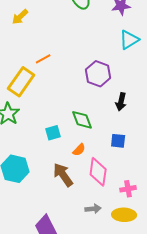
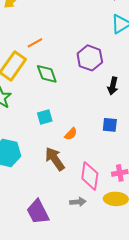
green diamond: (82, 120) -> (47, 74), moved
pink diamond: (98, 172) -> (90, 176), moved
gray arrow: (93, 209) -> (78, 202), moved

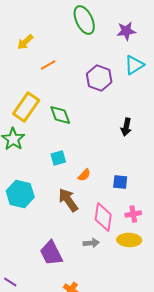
orange line: (35, 43) -> (48, 65), moved
purple hexagon: (90, 58) -> (99, 78), moved
blue square: (110, 125) -> (120, 182), moved

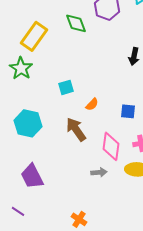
green diamond: (60, 115) -> (76, 23), moved
purple trapezoid: (51, 253) -> (32, 176), moved

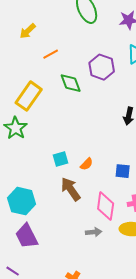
cyan square: (66, 87) -> (61, 159), moved
cyan hexagon: (28, 123) -> (22, 201), moved

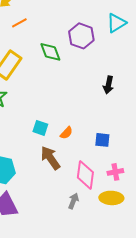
orange line: (51, 54) -> (19, 23), moved
cyan square: (61, 159) -> (40, 128), turned 35
gray arrow: (94, 232) -> (73, 201), turned -63

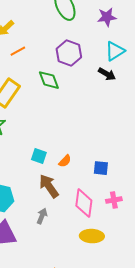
purple hexagon: (81, 36) -> (69, 53), moved
black arrow: (108, 85) -> (107, 74), moved, turned -72
yellow ellipse: (111, 198) -> (92, 236), moved
gray arrow: (73, 201) -> (42, 216), moved

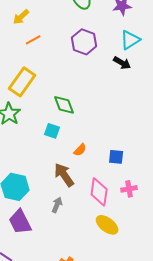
green diamond: (49, 80) -> (64, 105), moved
cyan square: (39, 156) -> (52, 131), moved
yellow ellipse: (92, 236) -> (107, 225), turned 35

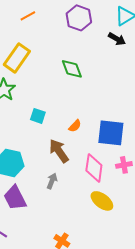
green diamond: (64, 105) -> (72, 69), moved
cyan square: (52, 131) -> (38, 116), moved
blue square: (116, 157) -> (111, 133), size x1.8

